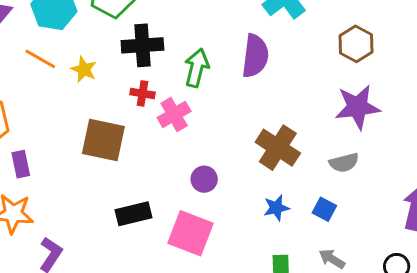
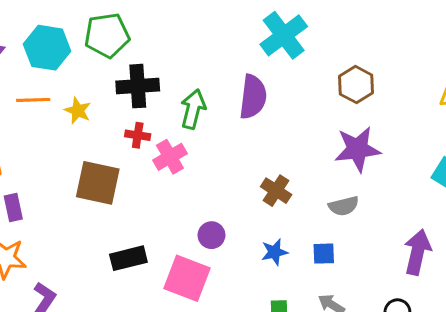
orange line: (40, 59) -> (33, 100), turned -32
brown cross: (278, 148) -> (276, 191), size x0.7
purple circle: (204, 179) -> (211, 235), moved
blue square: (324, 209) -> (324, 254), turned -30

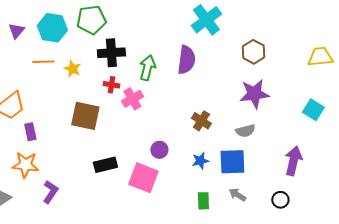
blue square: (324, 254) -> (232, 162), size x1.8

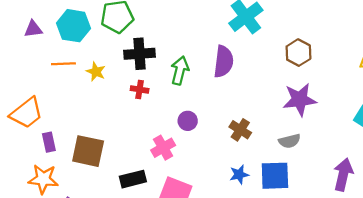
purple triangle: (16, 31) -> (33, 29), turned 42
pink cross: (132, 99) -> (163, 148), moved
brown square: (85, 116) -> (88, 151), moved
purple circle: (159, 150) -> (188, 121), moved

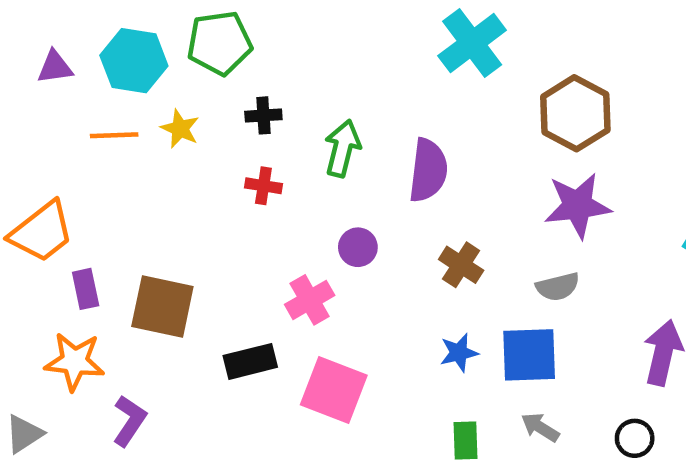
brown hexagon: (298, 53) -> (575, 113), size x1.4
black cross: (140, 54) -> (263, 115), size x0.6
purple semicircle: (223, 62) -> (428, 170), moved
yellow star: (96, 72) -> (180, 129), moved

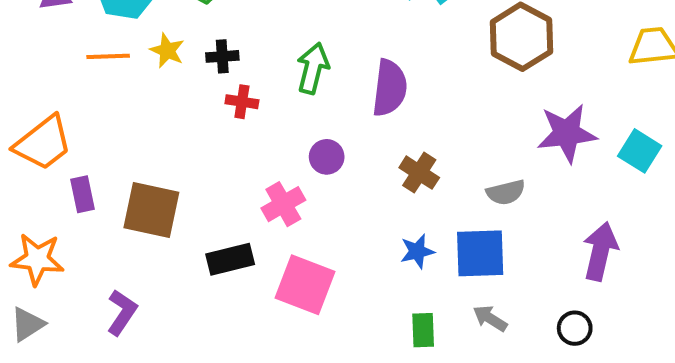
black cross: (263, 115) -> (222, 56), moved
purple star: (577, 206) -> (567, 133), moved
orange star: (75, 361) -> (37, 259), moved

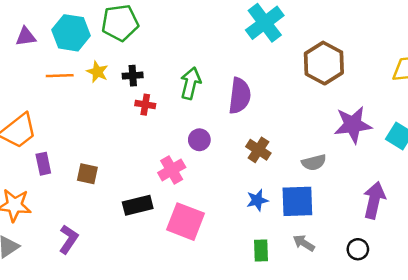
brown square: (151, 210) -> (87, 174), size x0.6

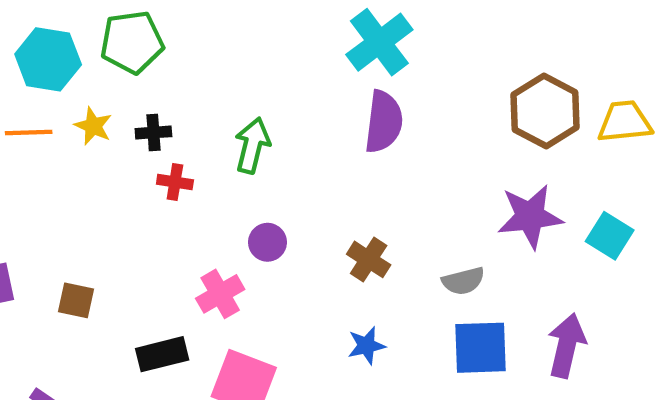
brown hexagon: (324, 63) -> (545, 111), moved
purple semicircle: (240, 96) -> (384, 122), moved
blue square: (297, 201) -> (481, 348), moved

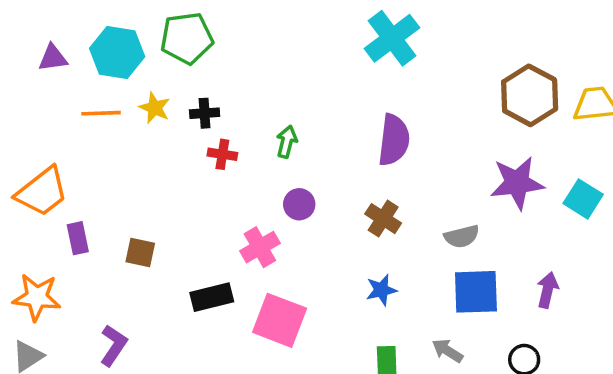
purple semicircle: (384, 122) -> (394, 140), moved
green arrow: (252, 145) -> (287, 142), moved, size x0.7
purple arrow: (567, 346) -> (547, 290), size x0.7

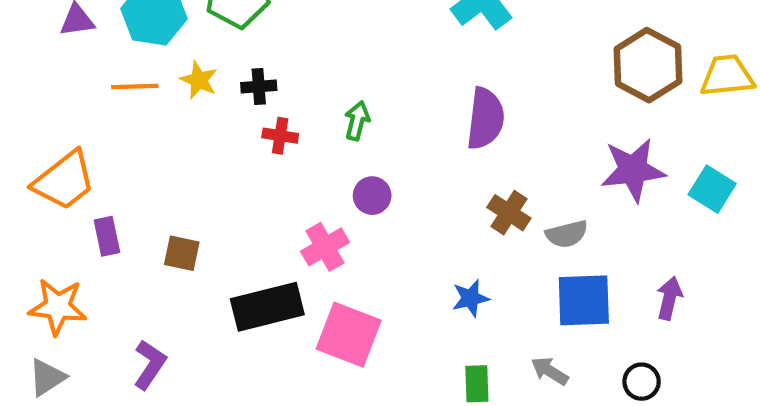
brown cross: (383, 219) -> (509, 213), moved
black rectangle: (212, 297) -> (267, 307), size x1.4

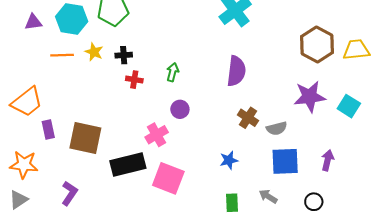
brown square: (182, 253) -> (85, 138), size x1.8

